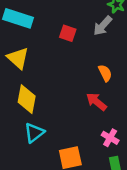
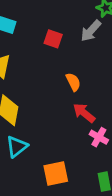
orange semicircle: (105, 73) -> (73, 82), moved
pink cross: (110, 138) -> (99, 137), moved

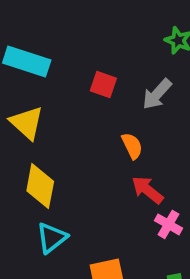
gray arrow: (91, 31) -> (157, 94), moved

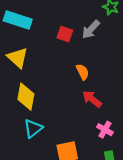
gray arrow: (157, 94) -> (91, 29), moved
pink cross: (169, 224) -> (105, 130), moved

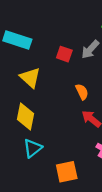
yellow triangle: (18, 58) -> (30, 78), moved

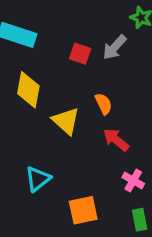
yellow triangle: (30, 78) -> (66, 121), moved
yellow diamond: (26, 116) -> (28, 90), moved

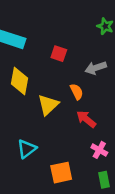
gray arrow: (115, 47) -> (96, 68), moved, turned 30
yellow triangle: (66, 121) -> (48, 105), turned 35

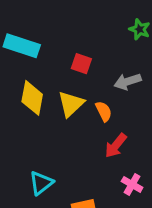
yellow triangle: (48, 105) -> (71, 104), moved
red arrow: (86, 119) -> (116, 146), turned -90

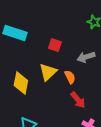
yellow diamond: (32, 98) -> (21, 83), moved
red arrow: (116, 146) -> (78, 100), turned -78

